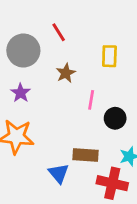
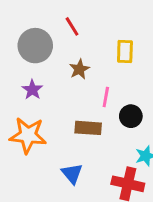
brown rectangle: (85, 155) -> (88, 128), moved

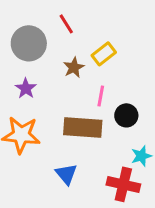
yellow rectangle: (125, 51) -> (104, 54), moved, turned 50
brown rectangle: (88, 128) -> (83, 127), size x1.4

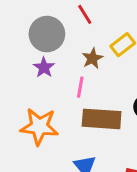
purple star: (26, 88) -> (44, 67), moved
pink line: (101, 96) -> (80, 87), moved

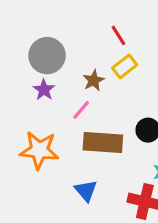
red line: (85, 14) -> (118, 35), moved
pink line: (80, 87) -> (81, 110), turned 30

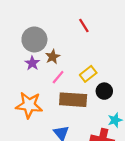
yellow rectangle: (125, 66) -> (88, 74), moved
brown star: (94, 80) -> (53, 57), moved

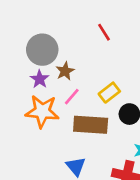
orange star: (29, 105) -> (42, 111), moved

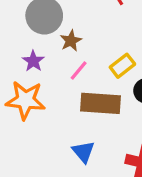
purple star: (40, 79) -> (33, 61), moved
orange star: (42, 111) -> (25, 100), moved

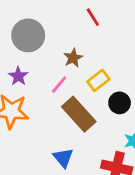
brown star: (71, 41) -> (73, 58), moved
brown rectangle: (101, 103) -> (79, 114), turned 44

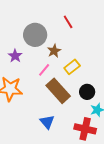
gray circle: (28, 35) -> (35, 35), moved
purple star: (18, 76) -> (15, 56), moved
black circle: (120, 103) -> (87, 92), moved

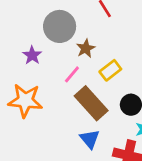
blue triangle: (47, 122) -> (90, 139), moved

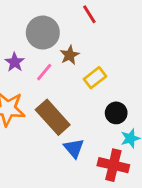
pink line: (72, 74) -> (44, 72), moved
brown rectangle: (91, 103) -> (53, 117), moved

